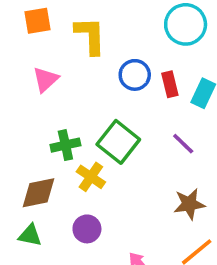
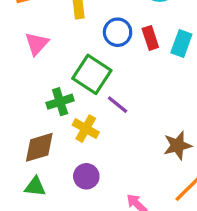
green square: (118, 142) -> (92, 74), moved
purple line: (183, 144) -> (118, 105), moved

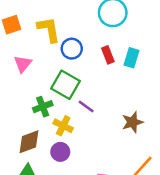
blue circle: (118, 32) -> (72, 49), moved
brown star: (178, 145) -> (132, 122), moved
purple circle: (86, 176) -> (60, 152), moved

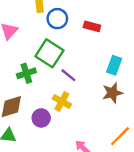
red rectangle: (108, 55) -> (92, 26), turned -56
cyan rectangle: (132, 58) -> (114, 65), moved
yellow cross: (63, 126) -> (62, 102), moved

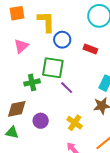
green square: (49, 53) -> (53, 68), turned -30
yellow cross: (62, 102) -> (75, 123), moved

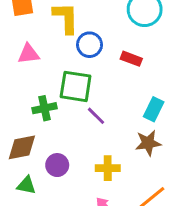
pink triangle: (21, 46) -> (29, 54), turned 35
yellow cross: (75, 123) -> (108, 168), turned -35
green triangle: (12, 132) -> (26, 185), moved

